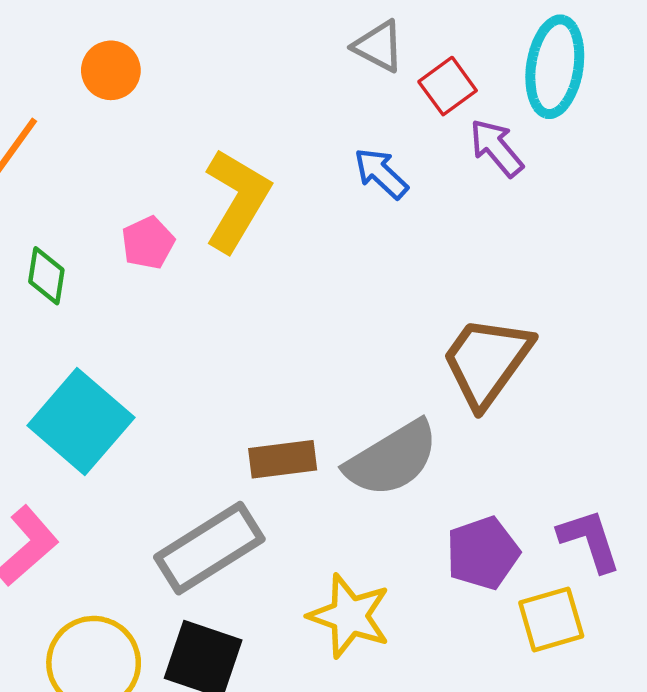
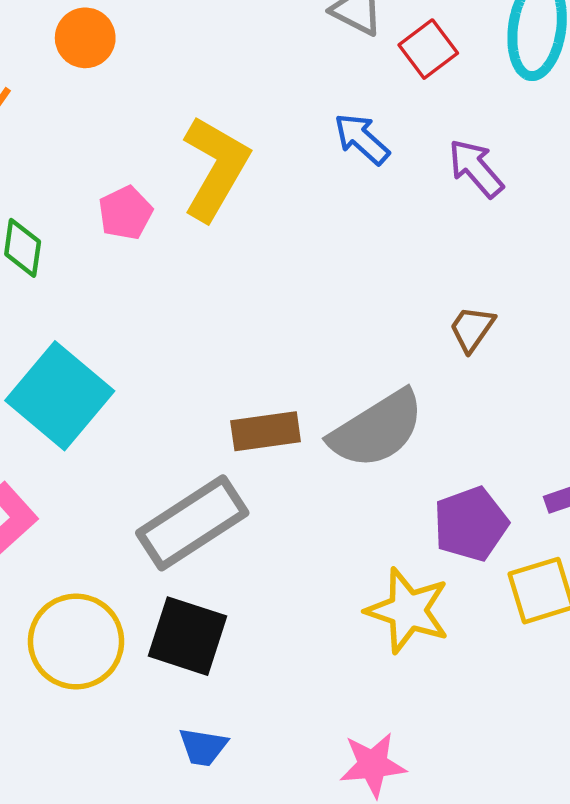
purple arrow: (496, 148) -> (476, 168), moved
brown trapezoid: (487, 361) -> (472, 329), size x0.5
yellow star: (349, 616) -> (408, 611), moved

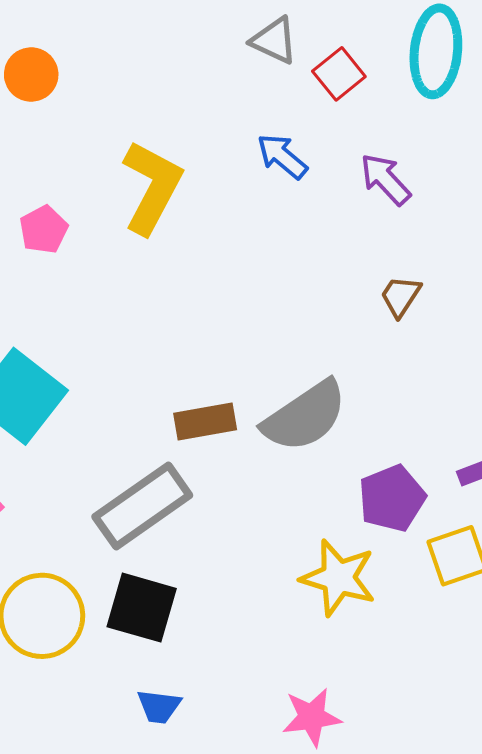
pink pentagon: (125, 213) -> (44, 230), moved
brown trapezoid: (472, 329) -> (400, 296), moved

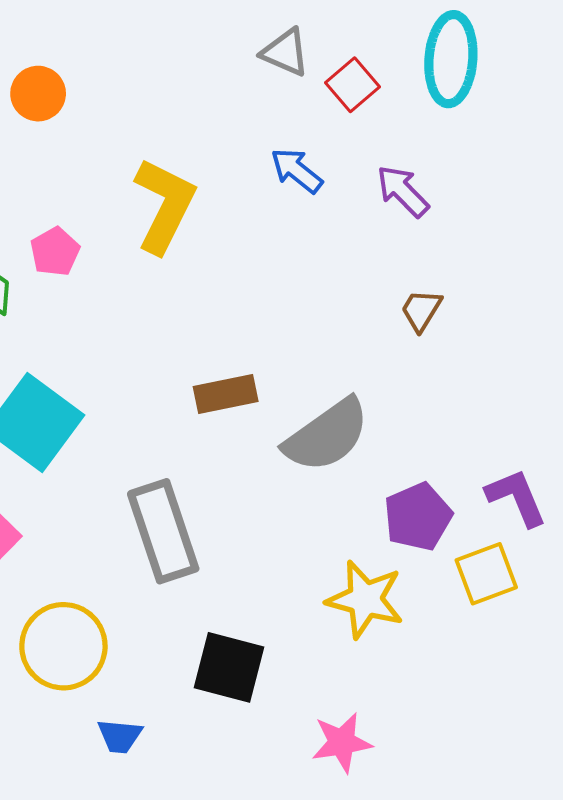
brown rectangle: (205, 422) -> (226, 394), moved
gray rectangle: (142, 506) -> (163, 531), turned -72
black square: (142, 608) -> (229, 667), moved
blue trapezoid: (159, 706) -> (120, 736), moved

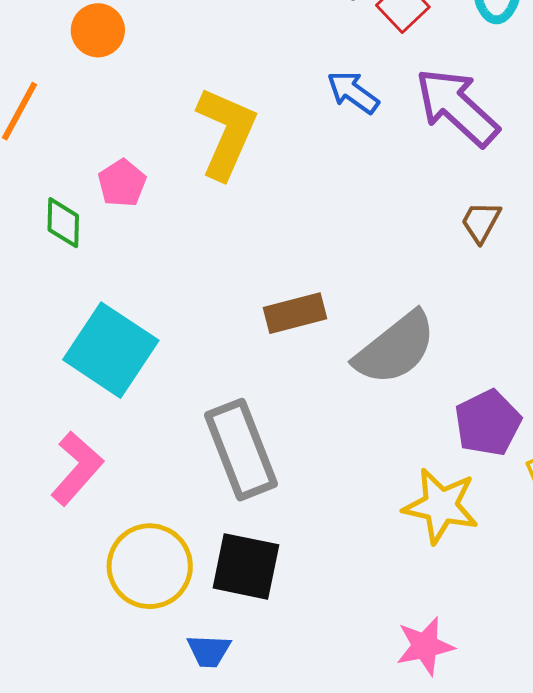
purple arrow: (403, 191) -> (457, 107), size x1.6
black square: (229, 667) -> (246, 566), moved

